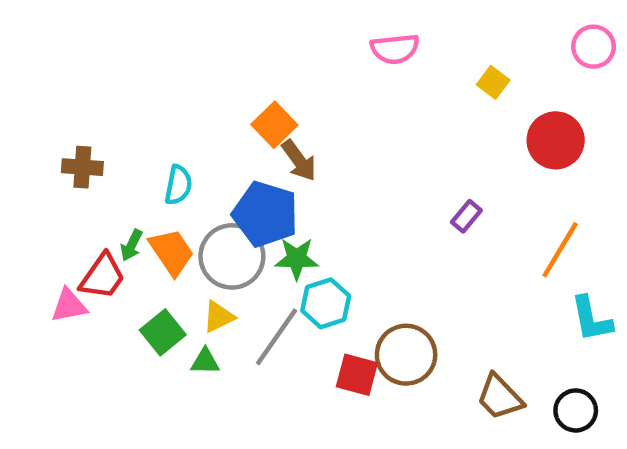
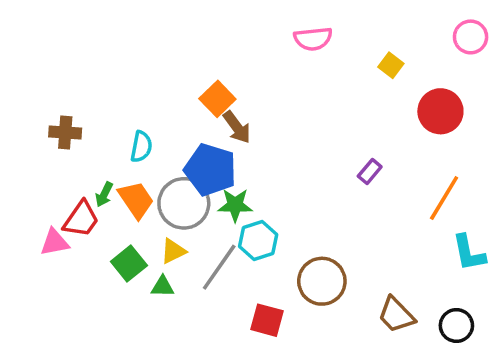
red square: (357, 375) -> (267, 320), moved

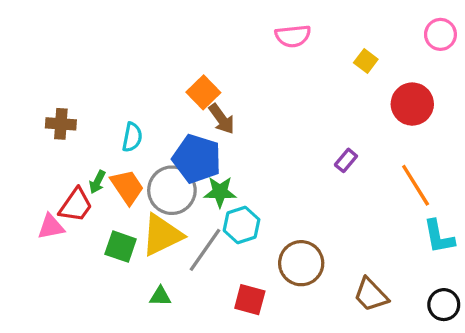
orange line: (444, 198) -> (416, 185), turned -63
yellow triangle: (173, 251) -> (162, 235), size x1.8
green square: (129, 264) -> (121, 247), turned -32
green triangle: (163, 287) -> (160, 296), moved
black circle: (456, 325) -> (444, 305), moved

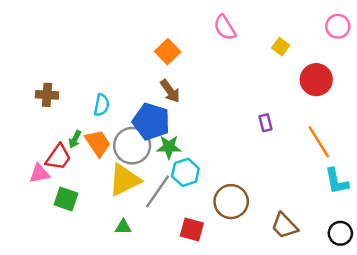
pink semicircle: (293, 36) -> (225, 28), turned 64
orange square: (203, 92) -> (168, 52), moved
purple rectangle: (346, 160) -> (265, 123), turned -54
green square: (121, 247) -> (66, 199), moved

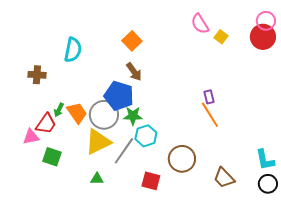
pink semicircle: (225, 28) -> (200, 24), moved
red circle: (316, 80) -> (263, 37), moved
cyan semicircle: (102, 105) -> (73, 50), moved, size x1.4
orange line: (319, 142) -> (210, 115), moved
cyan L-shape: (337, 181) -> (265, 160), moved

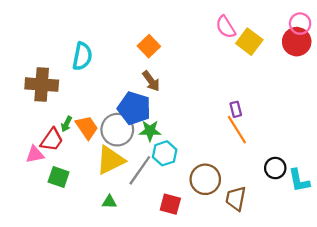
yellow square: (221, 37) -> (249, 42), size x1.6
brown cross: (37, 75) -> (42, 85), size x1.6
brown trapezoid: (224, 178) -> (236, 198), moved, turned 55
black circle: (268, 184) -> (275, 168), moved

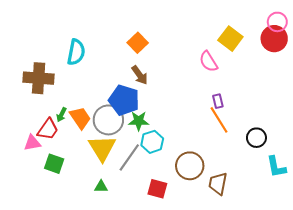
pink semicircle: (226, 27) -> (208, 62), moved
yellow triangle: (110, 160) -> (102, 148), turned -36
black circle: (275, 168) -> (256, 138), moved

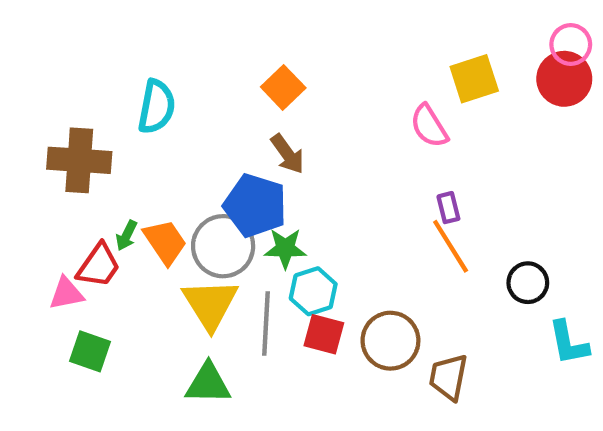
yellow square: (230, 39) -> (474, 79), turned 35
gray line: (129, 157) -> (266, 323), turned -32
green square: (54, 164) -> (90, 351), moved
green triangle: (101, 187) -> (208, 384), size x1.6
red square: (157, 189) -> (324, 334), moved

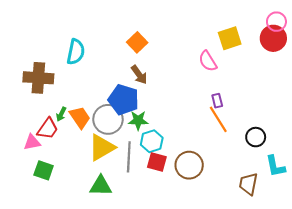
yellow triangle: (210, 304) -> (102, 147), turned 32
brown trapezoid: (448, 377) -> (248, 184), moved

